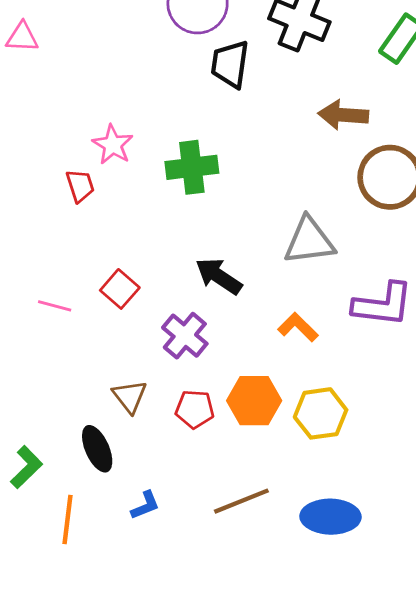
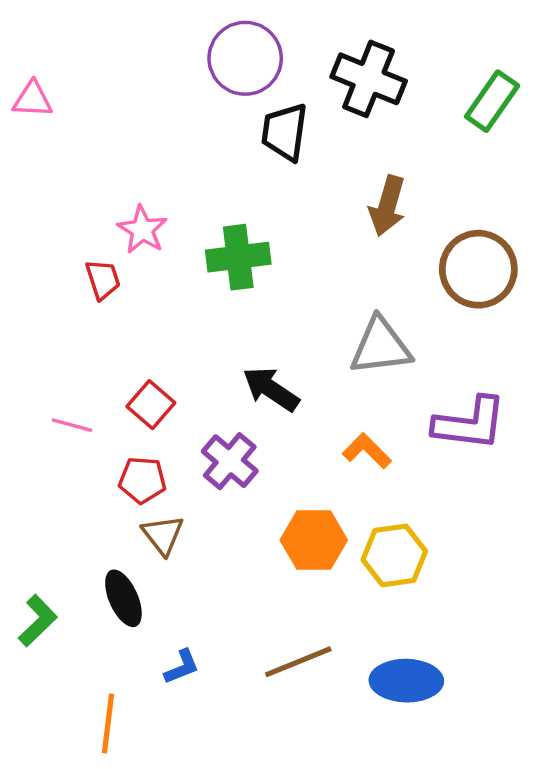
brown arrow: (343, 115) -> (387, 206), moved, turned -78
red pentagon: (195, 409) -> (142, 480), moved
orange line: (67, 519) -> (108, 723), moved

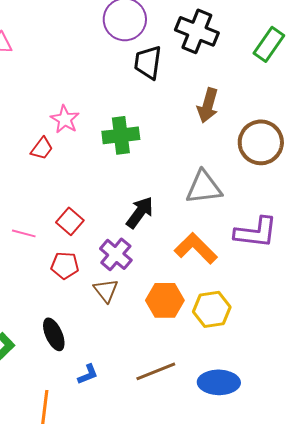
red trapezoid: (103, 279) -> (42, 148), turned 55
black arrow: (271, 389) -> (140, 212), turned 92
orange L-shape: (367, 451) -> (196, 248), size x1.5
brown triangle: (163, 535) -> (106, 290), moved

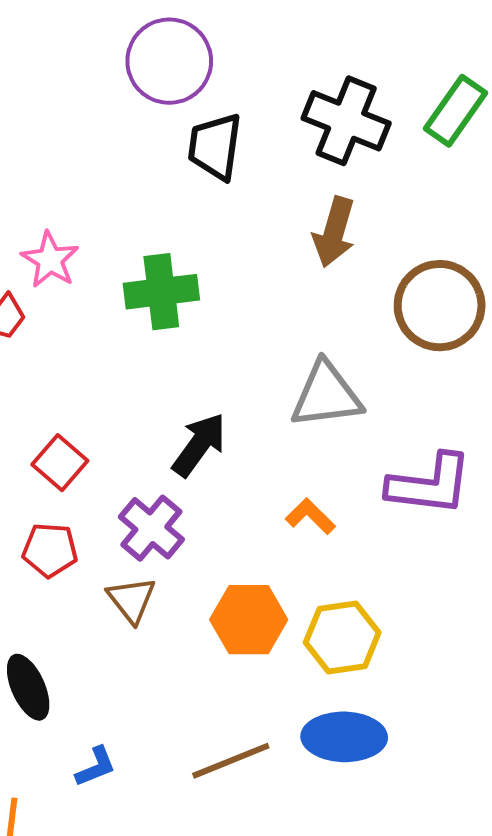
black cross: (197, 31) -> (346, 121), moved
orange L-shape: (196, 248) -> (310, 516), size x0.6
blue ellipse: (219, 382) -> (344, 737), moved

